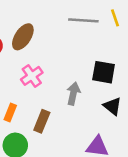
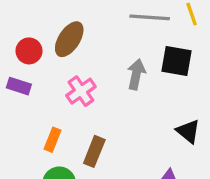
black square: (104, 72) -> (176, 61), moved
gray arrow: (73, 94) -> (136, 74), moved

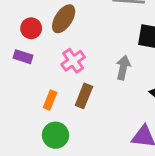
gray arrow: (136, 74) -> (123, 68), moved
brown rectangle: (94, 151) -> (84, 96), moved

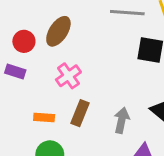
gray arrow: (123, 68) -> (122, 120), moved
orange rectangle: (50, 100) -> (44, 117), turned 72

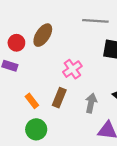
pink cross: (68, 76) -> (72, 69), moved
orange rectangle: (44, 117) -> (32, 101), turned 48

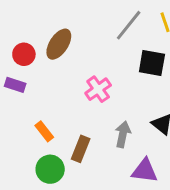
gray line: (95, 21) -> (129, 25), turned -55
brown rectangle: (59, 98) -> (81, 149), moved

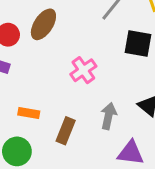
orange rectangle: (44, 131) -> (29, 113), turned -42
green circle: (50, 169) -> (17, 151), moved

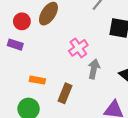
gray arrow: (108, 116) -> (94, 69), moved

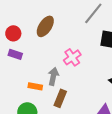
red circle: (22, 21) -> (13, 33), moved
gray arrow: (94, 69) -> (53, 76), moved

